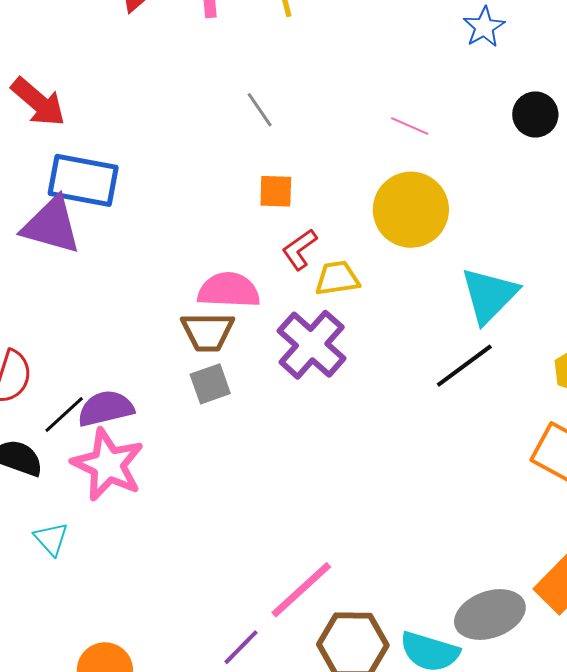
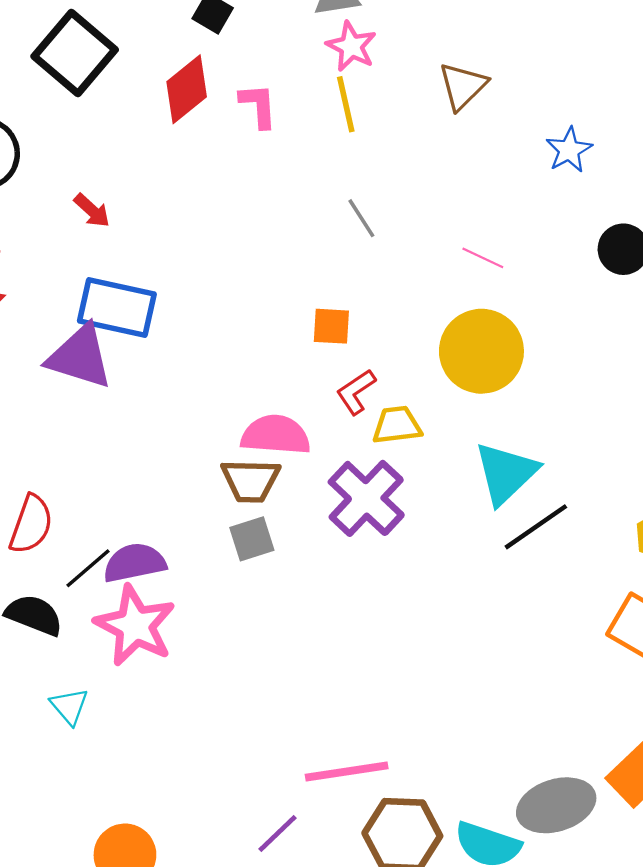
red arrow: (38, 102) -> (92, 211), moved, size x0.6
gray line: (260, 110) -> (361, 218), moved
cyan triangle: (489, 295) -> (506, 473), moved
pink line: (301, 590) -> (347, 771), turned 32

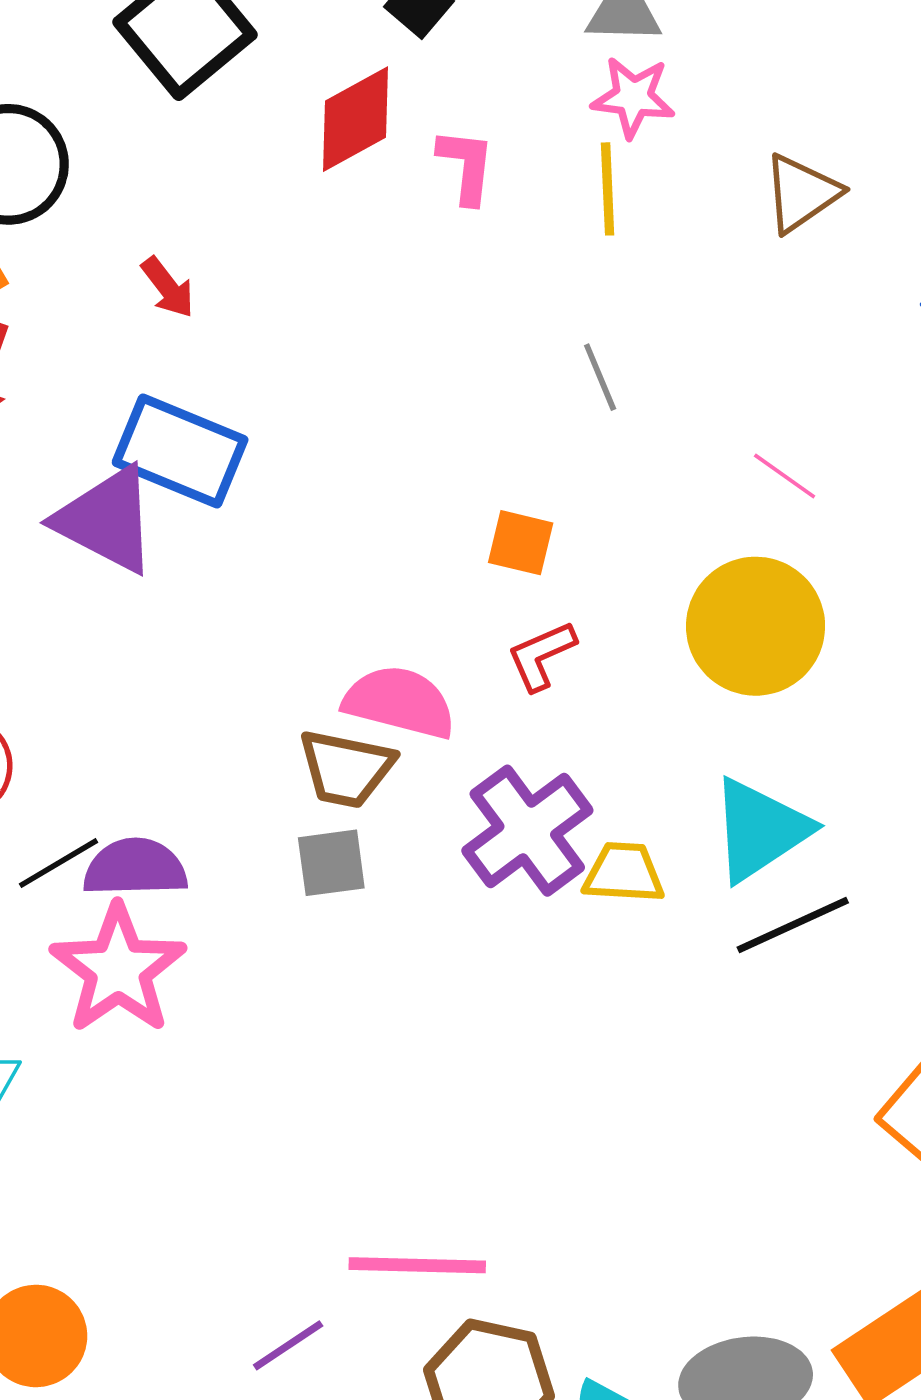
pink star: (351, 46) -> (633, 97), turned -30
yellow trapezoid: (397, 425) -> (624, 873), moved

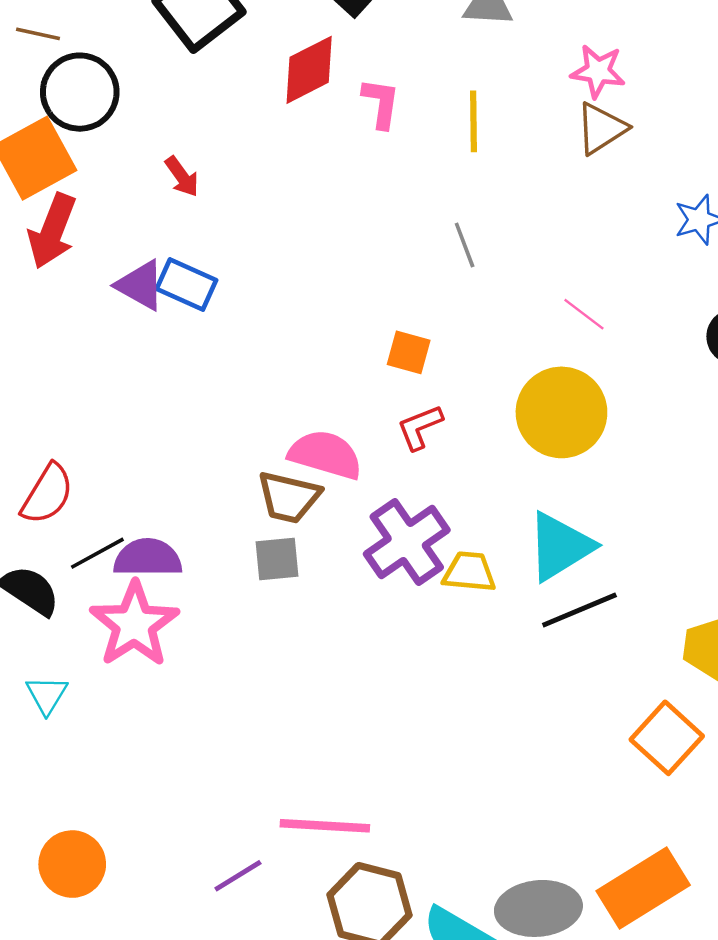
pink star: (633, 97) -> (598, 71), moved
blue rectangle: (180, 451) -> (186, 285), size x0.7
purple triangle: (106, 520) -> (140, 285), moved, size x0.7

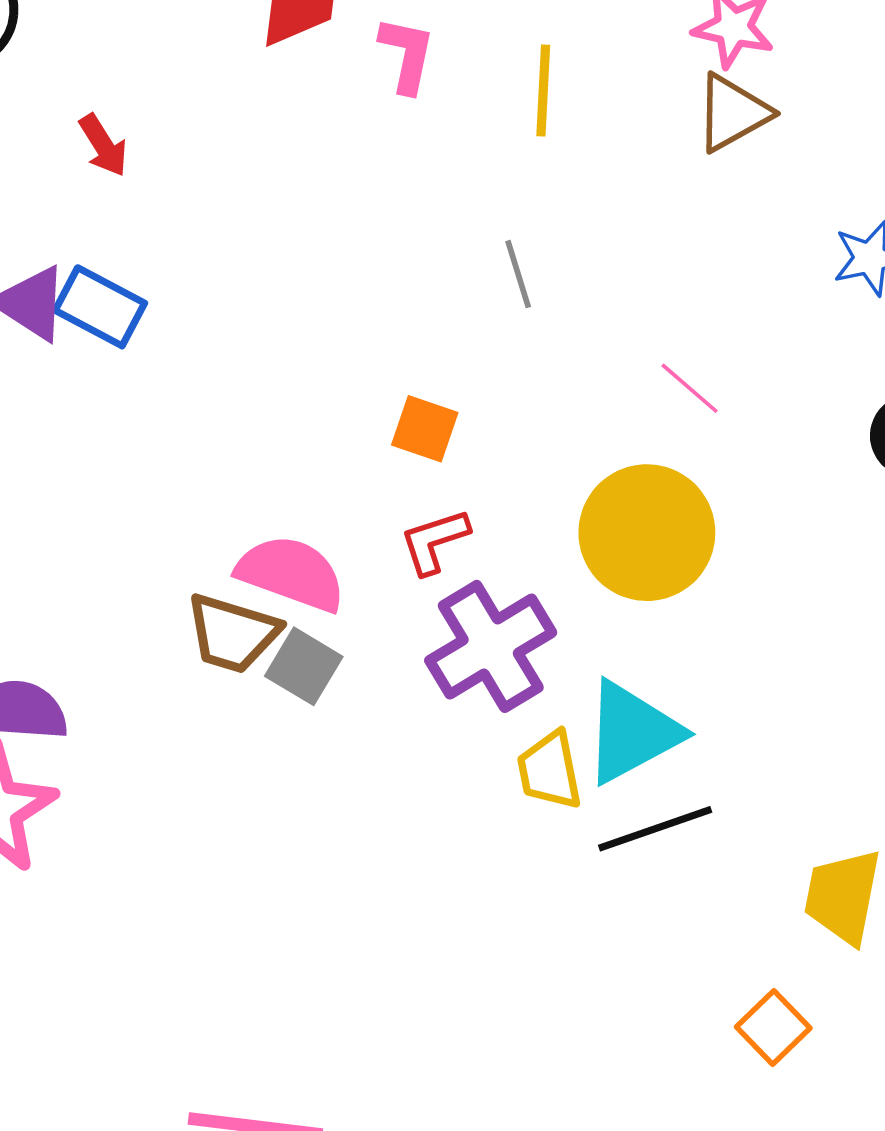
purple cross: (407, 542) -> (491, 646), moved
gray square: (277, 559) -> (304, 666), moved, turned 33
yellow trapezoid: (469, 572) -> (550, 770), moved, turned -110
orange square: (667, 738) -> (773, 1027), size x0.7

